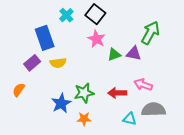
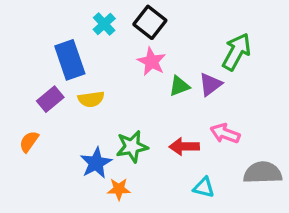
purple triangle: (134, 53) -> (210, 84), turned -49
gray semicircle: (154, 110) -> (263, 173), moved
orange star: (84, 119) -> (119, 189), moved

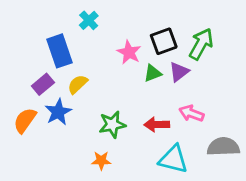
black square: (150, 22) -> (164, 41), moved, turned 32
yellow semicircle: (91, 99) -> (78, 84), turned 145
orange semicircle: (29, 142) -> (25, 120), size x1.4
blue star: (96, 163) -> (58, 112), moved
cyan triangle: (204, 187) -> (173, 159), size x1.6

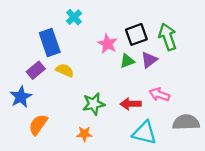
green arrow: (201, 44) -> (168, 37), turned -48
yellow semicircle: (78, 84) -> (65, 70), turned 66
blue star: (58, 112) -> (21, 97), moved
orange semicircle: (25, 120) -> (38, 125), moved

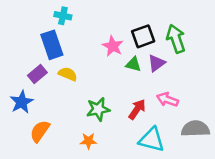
cyan cross: (74, 17) -> (63, 16), moved, turned -35
green triangle: (127, 61) -> (133, 64), turned 35
red arrow: (131, 104) -> (137, 109), turned 126

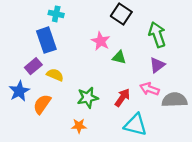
black square: (143, 36) -> (121, 14), moved, turned -36
purple triangle: (156, 63) -> (157, 65), moved
yellow semicircle: (68, 74) -> (55, 75), moved
gray semicircle: (195, 129) -> (175, 100), moved
orange semicircle: (40, 131) -> (42, 104), moved

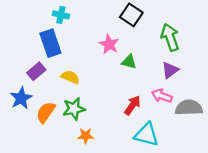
yellow semicircle: (55, 75) -> (70, 77), moved
green star: (88, 98) -> (74, 109), moved

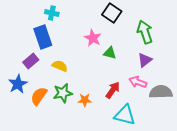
orange star: (86, 136) -> (85, 100), moved

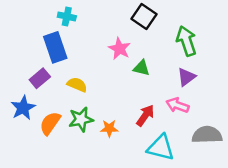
gray semicircle: (161, 92) -> (207, 135), moved

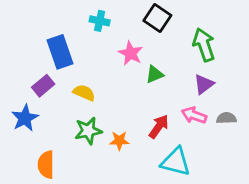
cyan cross: (67, 16) -> (100, 21), moved
green triangle: (141, 68) -> (155, 74), turned -36
orange semicircle: (50, 123) -> (46, 165), moved, turned -35
gray semicircle: (207, 135) -> (226, 118), moved, size x0.6

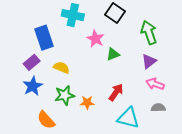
cyan cross: (100, 21) -> (73, 15), size x1.5
pink arrow: (194, 115) -> (155, 84), moved
blue star: (25, 118) -> (33, 86), moved
gray semicircle: (226, 118) -> (158, 108), moved
orange semicircle: (46, 165) -> (46, 120), moved, turned -42

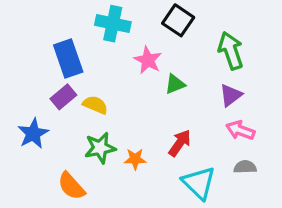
purple rectangle: (32, 62) -> (63, 97), moved
blue star: (33, 86) -> (33, 133), moved
cyan triangle: (128, 118) -> (199, 183), turned 30

